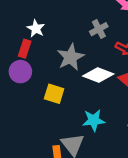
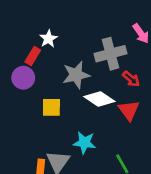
gray cross: (99, 29) -> (111, 54), size x1.6
yellow square: (54, 94) -> (51, 107), turned -30

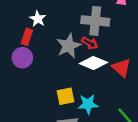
gray cross: (111, 54) -> (95, 21), turned 32
red arrow: (131, 79) -> (90, 43), moved
yellow square: (51, 107) -> (66, 96), moved

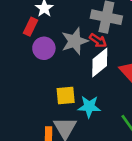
purple circle: (22, 58) -> (44, 48), moved
white diamond: (93, 63) -> (100, 62), turned -68

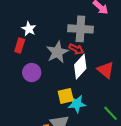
purple circle: (44, 48) -> (32, 73), moved
yellow square: (66, 96) -> (66, 96), moved

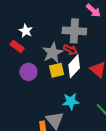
red rectangle: (20, 45) -> (17, 46), turned -72
yellow square: (66, 96) -> (57, 70), moved

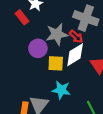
yellow square: (57, 70) -> (56, 63), moved
purple circle: (28, 72) -> (38, 48), moved

